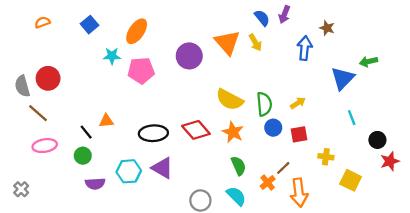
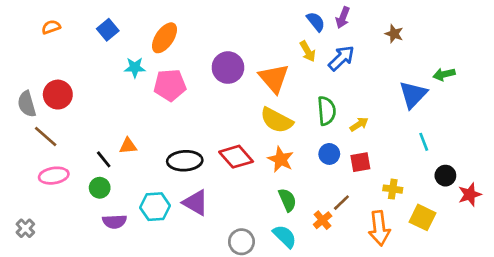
orange triangle: (227, 42) -> (274, 78), moved
blue arrow: (305, 48) -> (341, 58), moved, turned 40
green semicircle: (264, 104) -> (327, 111), moved
black circle: (377, 140) -> (445, 176), moved
orange arrow: (299, 193) -> (379, 228), moved

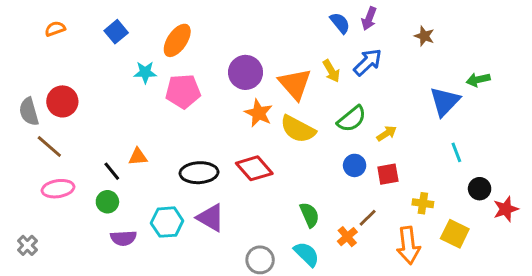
yellow arrow: (308, 51) -> (331, 71), moved
green semicircle: (327, 111) -> (352, 119), turned 56
orange star: (281, 159) -> (259, 113), moved

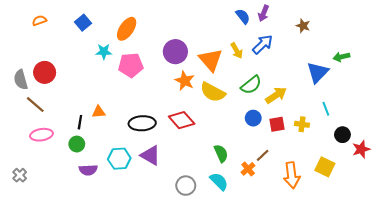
yellow arrow: (387, 133) -> (276, 95), size x1.5
black line: (112, 171) -> (80, 122), turned 48
yellow cross: (423, 203) -> (302, 124), moved

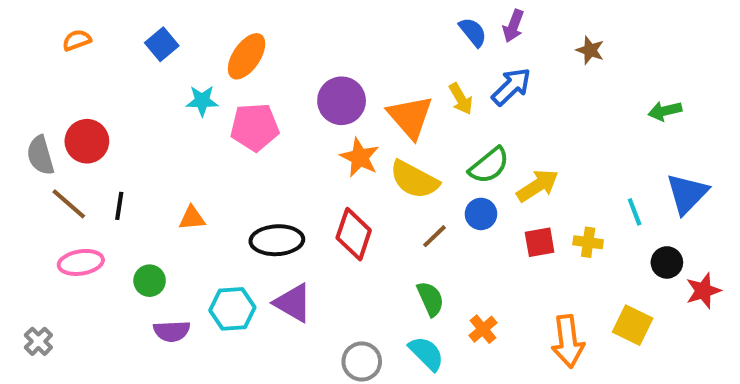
blue triangle: (318, 72) -> (687, 194), moved
blue circle: (253, 118) -> (481, 214), moved
red diamond: (182, 120) -> (354, 234), turned 60
black line: (80, 122) -> (119, 206), moved
brown line: (263, 155) -> (434, 236), moved

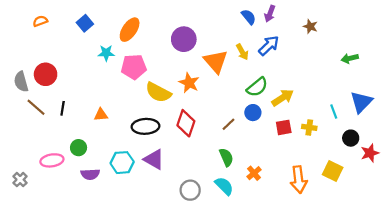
purple circle: (342, 101) -> (184, 39), moved
yellow semicircle: (414, 180) -> (158, 92), moved
pink ellipse: (81, 262) -> (52, 160), moved

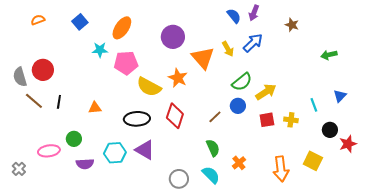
blue triangle: (361, 102) -> (340, 96), size x0.6

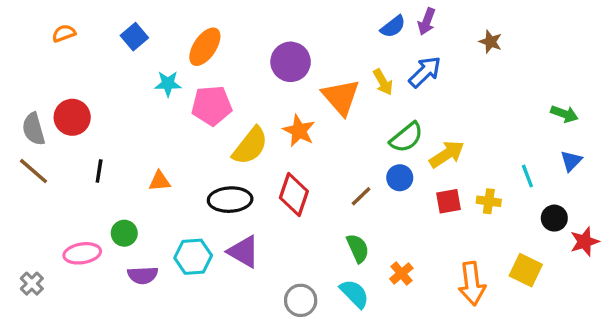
blue semicircle: (234, 16) -> (393, 27), turned 91
green arrow: (329, 55) -> (564, 114), moved, turned -147
yellow semicircle: (149, 87) -> (250, 146), turned -80
brown line: (34, 101) -> (34, 171), moved

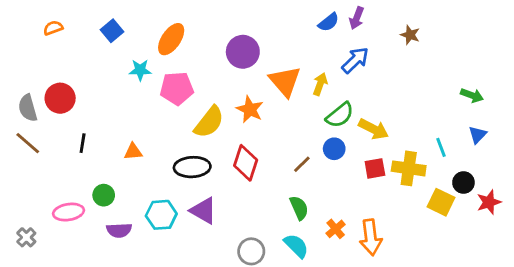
yellow arrow: (383, 82) -> (320, 84), moved, turned -130
yellow arrow: (447, 154) -> (374, 129), turned 60
yellow cross: (489, 201) -> (409, 168), size x1.6
yellow square: (526, 270) -> (441, 202), moved
orange arrow: (472, 284) -> (371, 237), moved

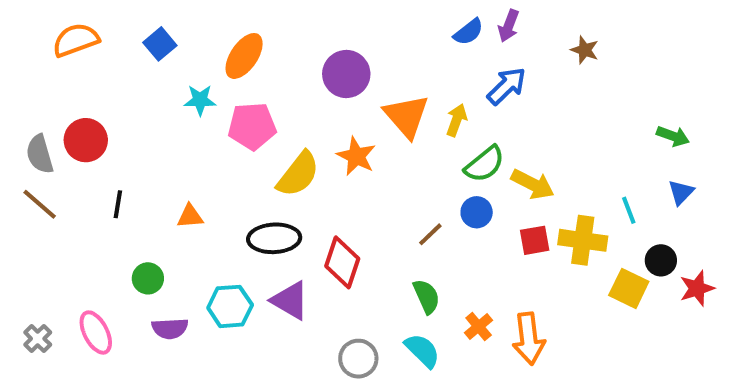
orange semicircle: (53, 28) -> (76, 40), size x1.6
red diamond: (246, 163) -> (342, 262), moved
pink ellipse: (69, 212) -> (96, 332), moved, turned 72

